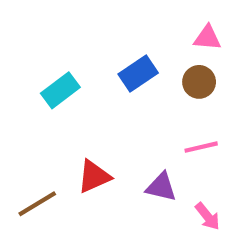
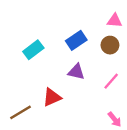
pink line: (201, 147) -> (111, 81), turned -36
purple triangle: (161, 187) -> (76, 72), moved

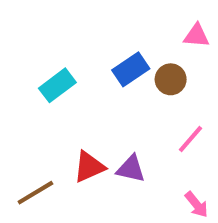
brown circle: (110, 45) -> (171, 79), moved
purple triangle: (76, 72) -> (131, 169), moved

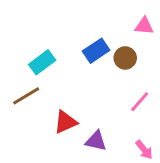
purple triangle: (131, 169) -> (96, 141), moved
brown line: (35, 193) -> (26, 96), moved

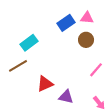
pink triangle: (144, 26) -> (87, 18), moved
blue rectangle: (96, 51) -> (66, 23), moved

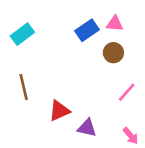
cyan rectangle: (29, 43) -> (22, 34), moved
brown line: (18, 66) -> (24, 87), turned -72

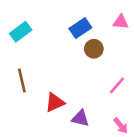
pink triangle: (115, 24) -> (121, 22), moved
brown circle: (113, 53) -> (94, 49), moved

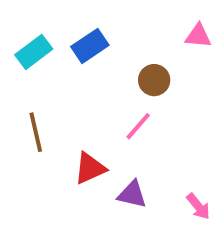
blue rectangle: (80, 28) -> (90, 46), moved
pink line: (117, 85) -> (138, 126), moved

